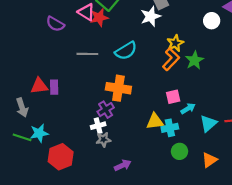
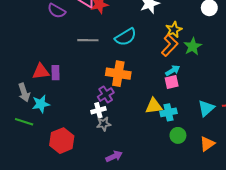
cyan arrow: (188, 109) -> (173, 70), moved
cyan star: (39, 133) -> (41, 104), moved
purple arrow: (123, 165) -> (114, 156), moved

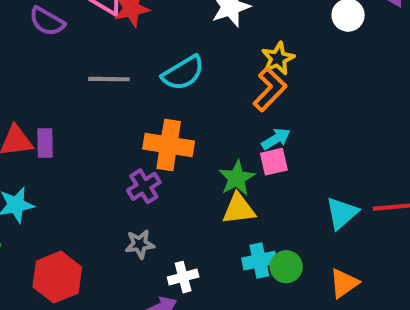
green star: (193, 46) -> (237, 178), moved
white cross: (98, 110) -> (183, 277), moved
cyan cross: (169, 112) -> (259, 261), moved

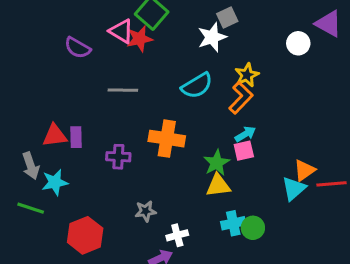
cyan semicircle: (183, 73) -> (197, 86), moved
purple cross: (144, 186) -> (118, 157), moved, turned 35
orange triangle: (344, 283) -> (304, 170), moved

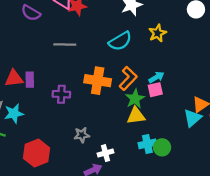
orange L-shape: (241, 98) -> (128, 78), moved

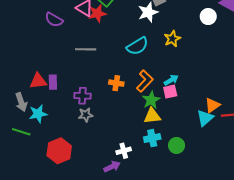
orange cross: (98, 81) -> (116, 83), size x0.6
gray star: (82, 135) -> (86, 115), moved
cyan cross: (147, 144) -> (152, 138), moved

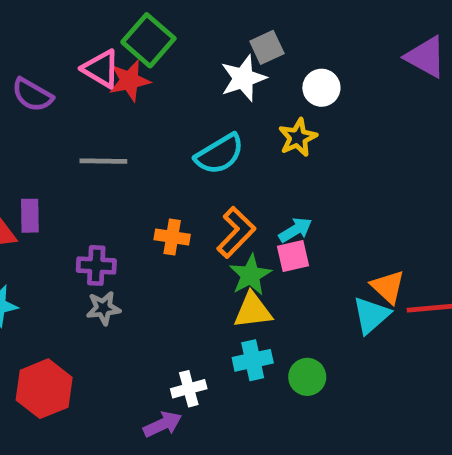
white circle: (208, 17) -> (321, 88), moved
purple rectangle: (53, 82) -> (30, 216), moved
orange triangle: (212, 105) -> (388, 287), turned -42

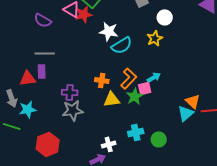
white star: (243, 78) -> (109, 31), moved, turned 30
gray line: (103, 161) -> (45, 53), moved
pink square: (293, 256) -> (145, 88), moved
gray star: (103, 308) -> (73, 110), size x1.5
yellow triangle: (253, 311) -> (112, 99), moved

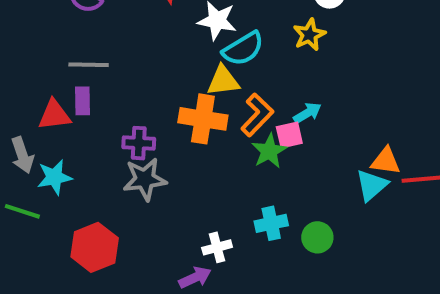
orange cross: (102, 80) -> (203, 119), size x1.6
yellow triangle: (112, 99) -> (223, 81), moved
orange triangle: (193, 101) -> (386, 161), turned -35

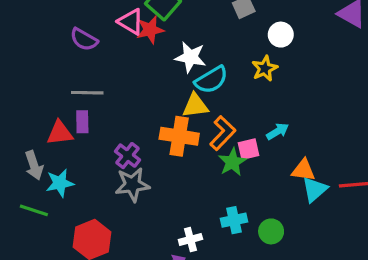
cyan arrow: (307, 113) -> (278, 131), moved
purple cross: (139, 143) -> (128, 156), turned 35
orange triangle: (386, 161) -> (303, 170), moved

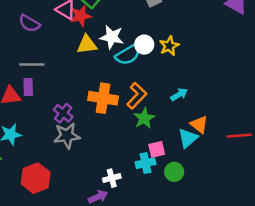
white circle: (281, 35) -> (144, 45), moved
yellow triangle: (195, 106) -> (87, 45), moved
pink square: (248, 149) -> (157, 149), moved
orange triangle: (303, 170) -> (199, 124), turned 30
cyan triangle: (315, 189) -> (188, 138), moved

